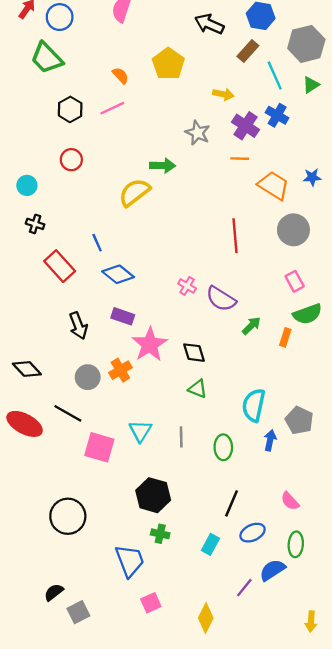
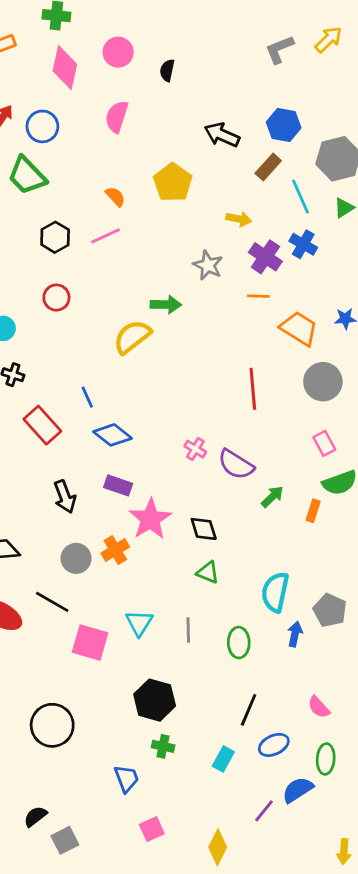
blue trapezoid: (130, 561) -> (127, 779), size x0.7

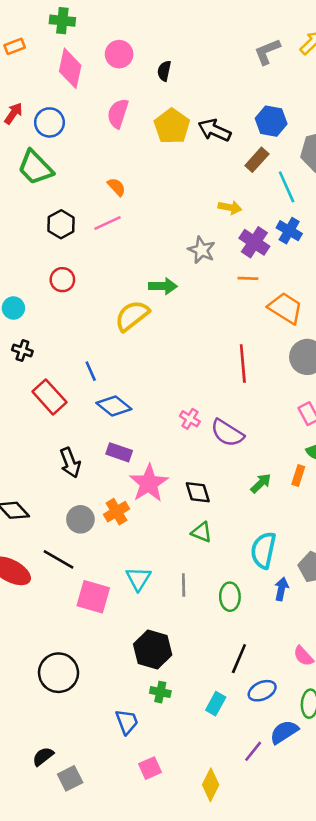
yellow pentagon: (173, 183) -> (172, 126), moved
green arrow: (272, 497) -> (261, 483), moved

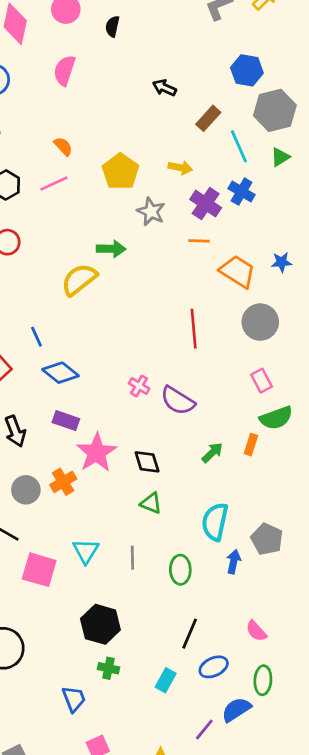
blue hexagon: (271, 121) -> (247, 70), moved
yellow pentagon: (172, 126) -> (120, 172), moved
black arrow: (214, 130) -> (164, 88), size x0.7

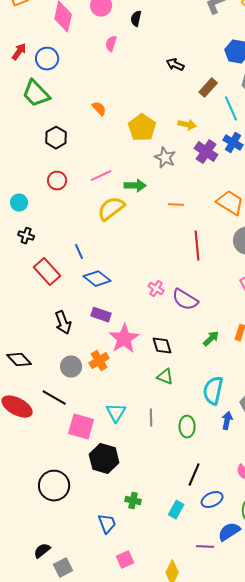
pink semicircle: (64, 70) -> (111, 44), moved, size x0.7
pink line: (54, 184) -> (101, 176), moved
orange line: (199, 241) -> (176, 205), moved
black hexagon: (100, 624) -> (104, 459), moved
purple line: (204, 729) -> (205, 547), turned 54

